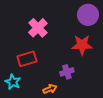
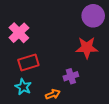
pink cross: (38, 28) -> (19, 33), moved
cyan star: (13, 82) -> (23, 87), moved

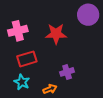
pink cross: (19, 33) -> (18, 31), turned 30
red star: (87, 48) -> (56, 34), moved

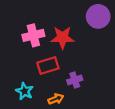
pink cross: (18, 31) -> (33, 35), moved
red rectangle: (27, 59) -> (48, 66), moved

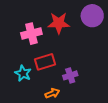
red star: (62, 38) -> (59, 23), moved
cyan star: (25, 91) -> (23, 73), moved

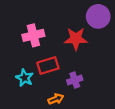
red star: (59, 23) -> (76, 39), moved

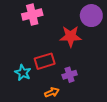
pink cross: (33, 35) -> (32, 15), moved

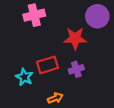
purple cross: (70, 75) -> (76, 69), moved

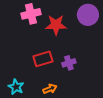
red star: (75, 38) -> (56, 25), moved
cyan star: (24, 77) -> (16, 87), moved

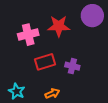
pink cross: (31, 14) -> (28, 35), moved
purple cross: (69, 63) -> (72, 66), turned 32

